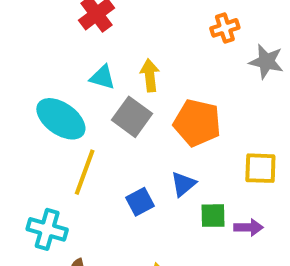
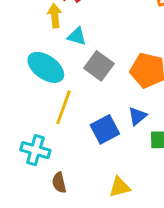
yellow arrow: (150, 75) -> (55, 16), moved
blue square: (140, 202) -> (105, 129), size x1.4

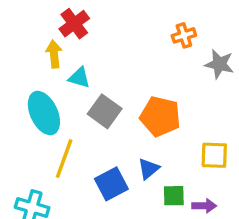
cyan ellipse: (46, 67) -> (44, 113), turned 30

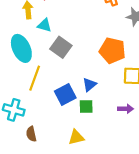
orange pentagon: (160, 116) -> (112, 51), moved
green square: (174, 196) -> (86, 107), moved

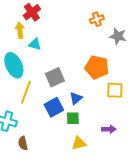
gray square: (61, 47) -> (55, 77), moved, turned 30
purple arrow: (126, 109) -> (109, 129), moved
yellow triangle: (76, 137) -> (79, 143), moved

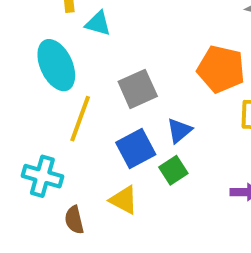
green square: (73, 118) -> (173, 170), turned -32
yellow triangle: (79, 143) -> (124, 200), moved, turned 42

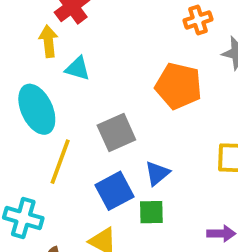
orange pentagon: (221, 69) -> (179, 86), moved
green square: (173, 170) -> (151, 212), turned 32

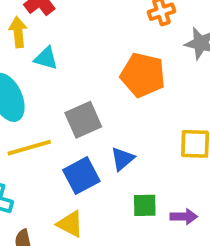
yellow line: (60, 162) -> (29, 148), turned 54
green square: (151, 212) -> (145, 205), moved

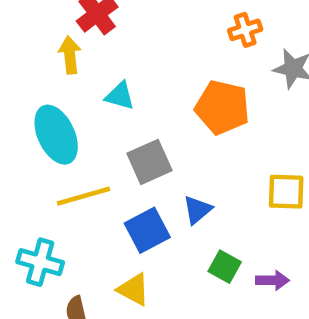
cyan triangle: (46, 58) -> (120, 96), moved
green square: (145, 205) -> (225, 267), turned 30

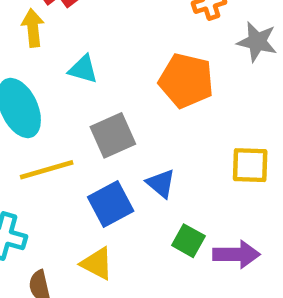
blue triangle: (197, 210) -> (161, 183), turned -40
purple arrow: (272, 280) -> (236, 254), size x1.4

